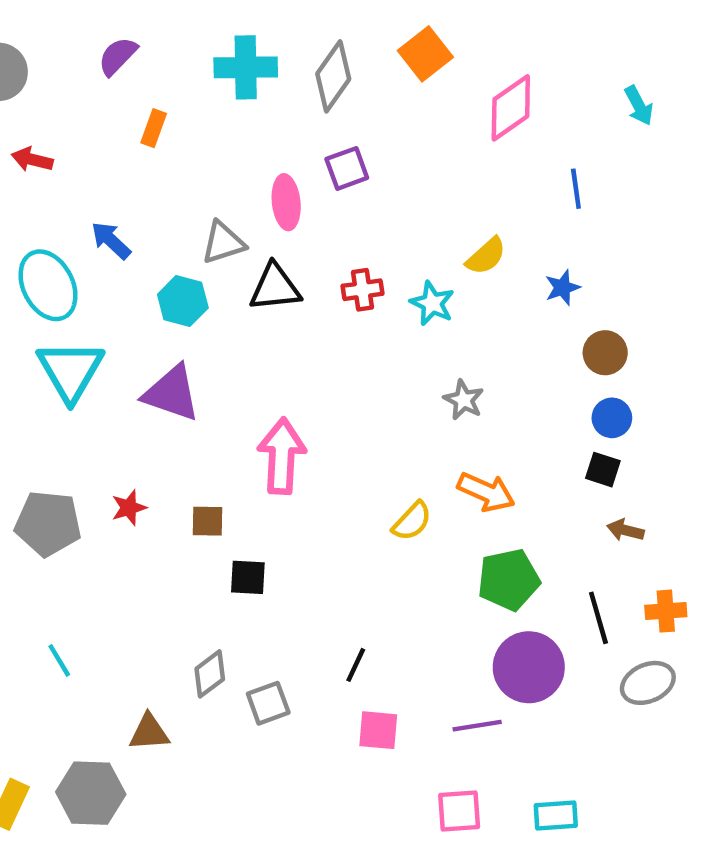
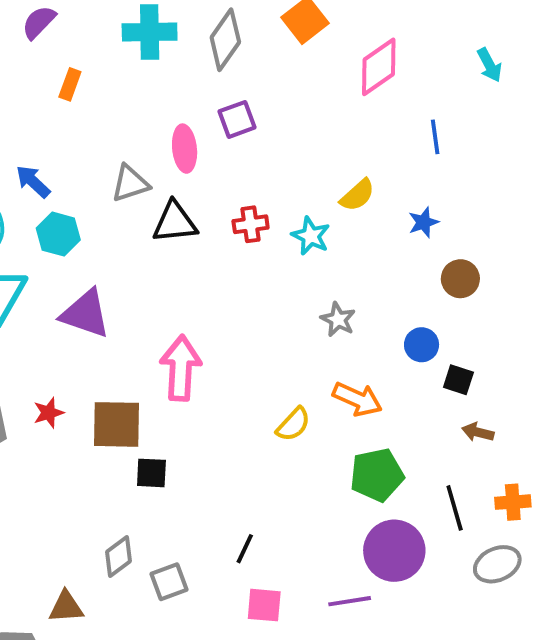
cyan hexagon: (183, 301) -> (58, 234), moved
blue circle: (612, 418) -> (422, 345), moved
brown square: (208, 521) -> (117, 424), size x1.8

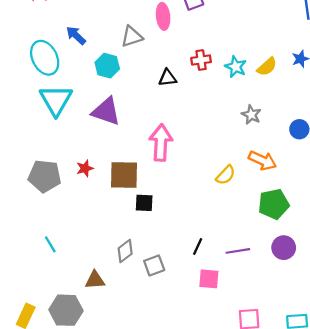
yellow semicircle: (357, 195) -> (267, 67), moved
black triangle: (175, 222) -> (168, 78), moved, size x0.7
cyan hexagon: (58, 234) -> (107, 66), moved
purple circle: (394, 551) -> (284, 248), size x0.7
purple line: (350, 601) -> (238, 251), moved

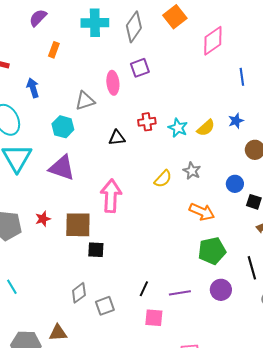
blue arrow: (76, 35) -> (33, 88), moved, turned 30
yellow semicircle: (226, 175) -> (163, 179), moved
brown triangle: (95, 280) -> (58, 333), moved

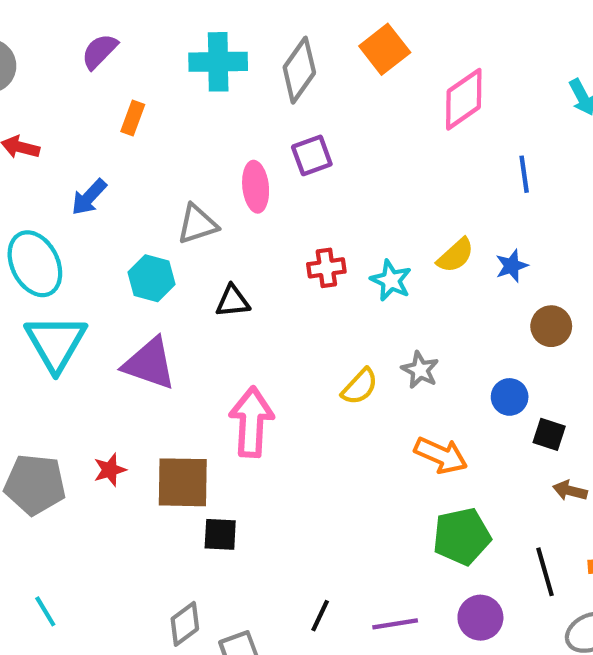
blue arrow: (33, 88) -> (89, 197), turned -120
yellow semicircle: (206, 128) -> (455, 255), moved
black triangle: (117, 138) -> (233, 301), moved

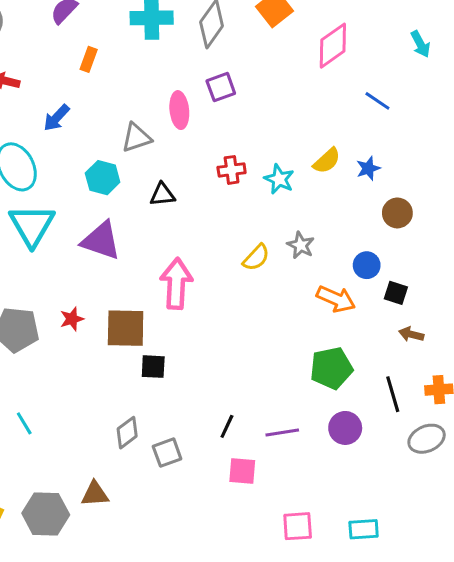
blue line: (524, 174) -> (377, 101), turned -48
orange arrow: (441, 455) -> (336, 299), moved

